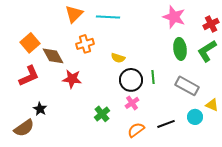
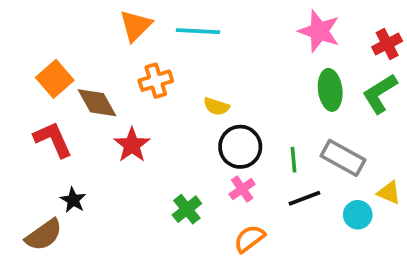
red L-shape: (29, 76) -> (53, 139), turned -90
green line: (153, 77) -> (293, 160), moved
red star: (72, 79) -> (132, 145), turned 30
black line: (166, 124) -> (304, 198), moved

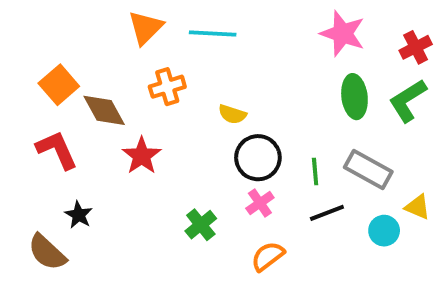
brown semicircle: (44, 235) -> (47, 252), turned 78

